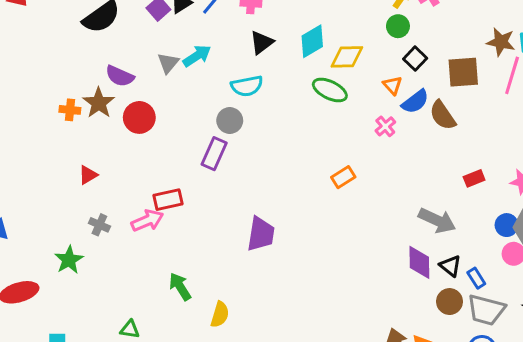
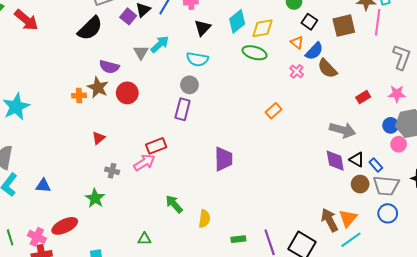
cyan semicircle: (247, 86) -> (197, 59), turned 30
brown semicircle: (443, 115) -> (327, 68), moved

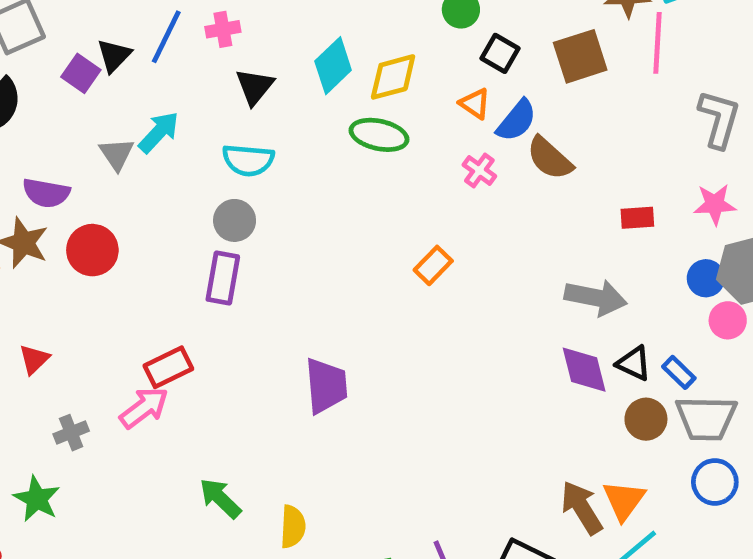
red rectangle: (363, 97) -> (637, 218), turned 32
gray cross: (112, 171) -> (71, 433), turned -32

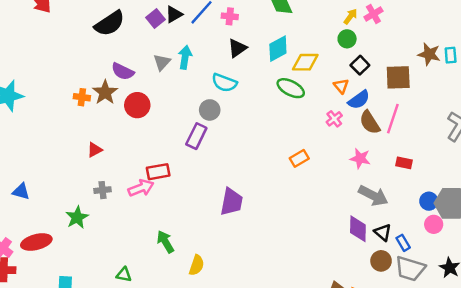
pink line: (658, 43) -> (393, 119), moved
cyan arrow: (159, 132) -> (185, 57), turned -50
pink star: (715, 204) -> (360, 158), moved

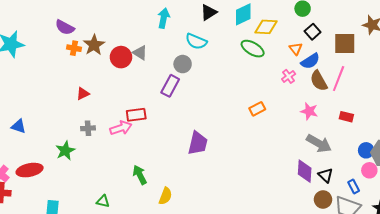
gray triangle: (162, 62) -> (140, 53), moved, turned -42
purple semicircle: (123, 71) -> (65, 27), moved
blue rectangle: (403, 243) -> (354, 187), moved

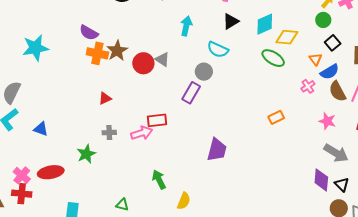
orange cross: (74, 48) -> (97, 53), size x1.5

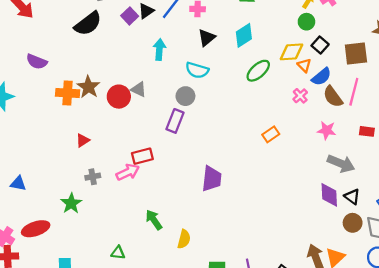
purple semicircle: (89, 33) -> (37, 62), moved
yellow diamond: (287, 37) -> (291, 52), moved
green ellipse: (273, 58) -> (258, 71), turned -65

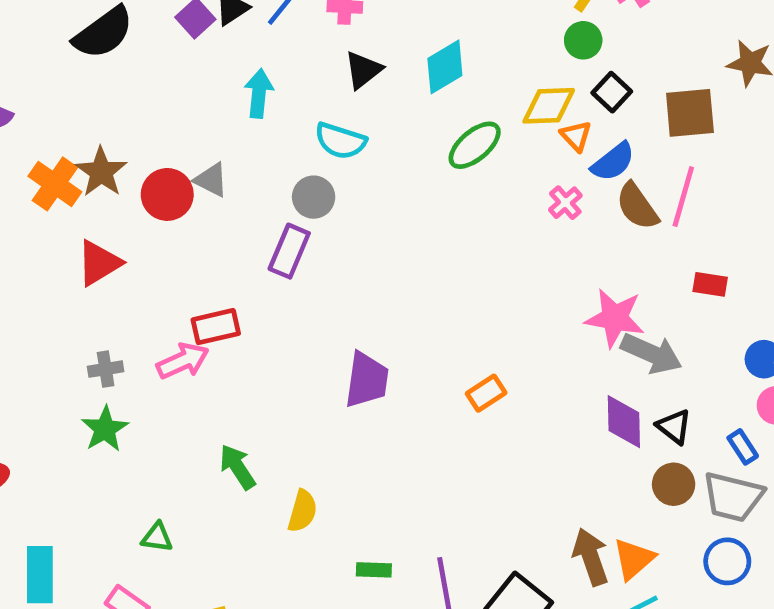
orange cross: (68, 93) -> (55, 184), turned 30
pink star: (327, 130) -> (615, 318), moved, size x1.4
orange rectangle: (271, 134) -> (486, 393), moved
red triangle: (83, 140) -> (99, 263), moved, size x1.5
green star: (71, 203) -> (105, 429), moved

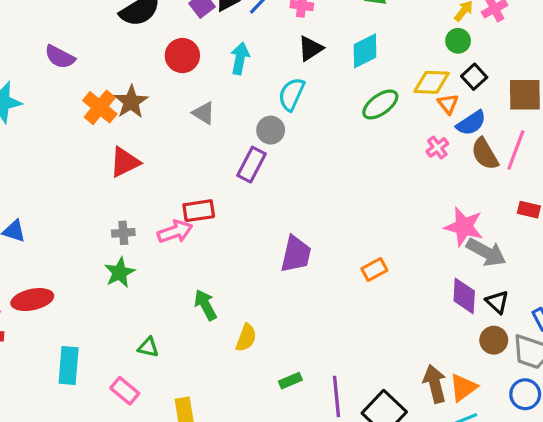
cyan semicircle: (340, 141) -> (292, 94), turned 92
red circle: (167, 194) -> (182, 56), moved
green rectangle: (374, 570) -> (290, 381), turned -30

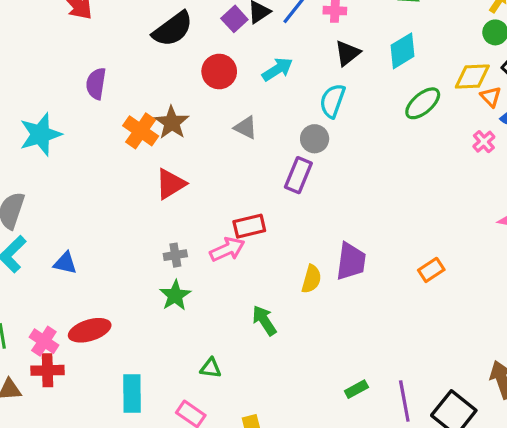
purple semicircle: (60, 57) -> (96, 84), turned 76
cyan arrow: (240, 58) -> (277, 69), turned 52
yellow semicircle: (246, 338) -> (311, 279), moved

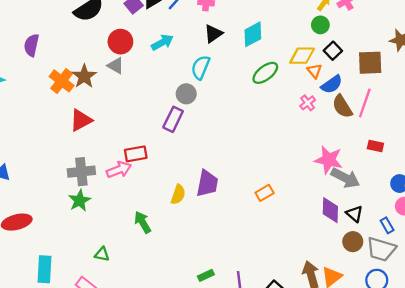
gray triangle: (246, 128) -> (116, 66), moved
gray cross: (175, 255) -> (81, 172), size x1.6

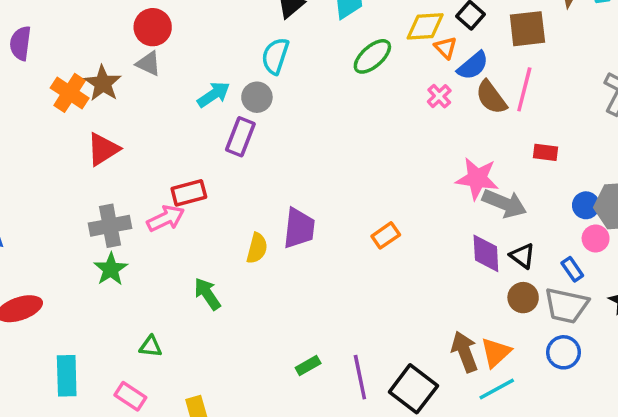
cyan arrow: (162, 42) -> (214, 94), moved

